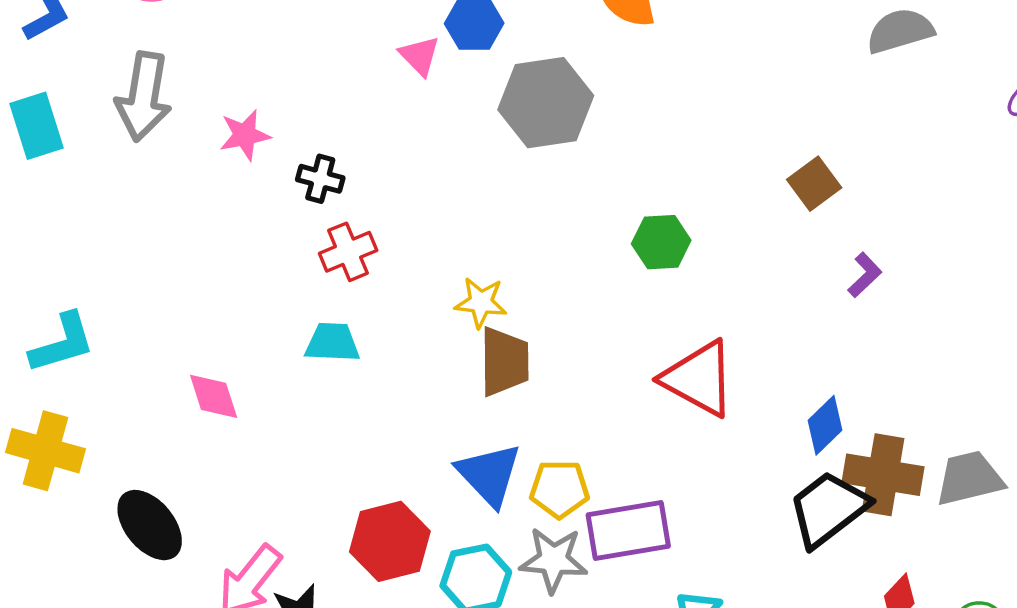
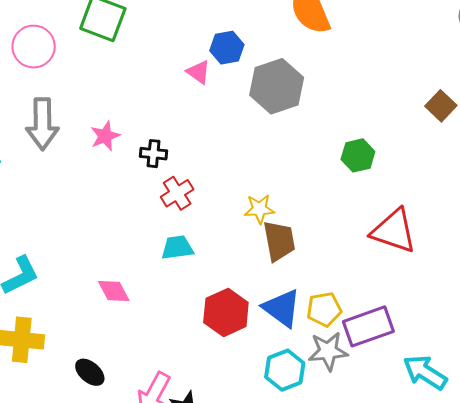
black ellipse: (150, 525) -> (90, 372), size x0.7
red hexagon: (390, 541) -> (226, 312), moved

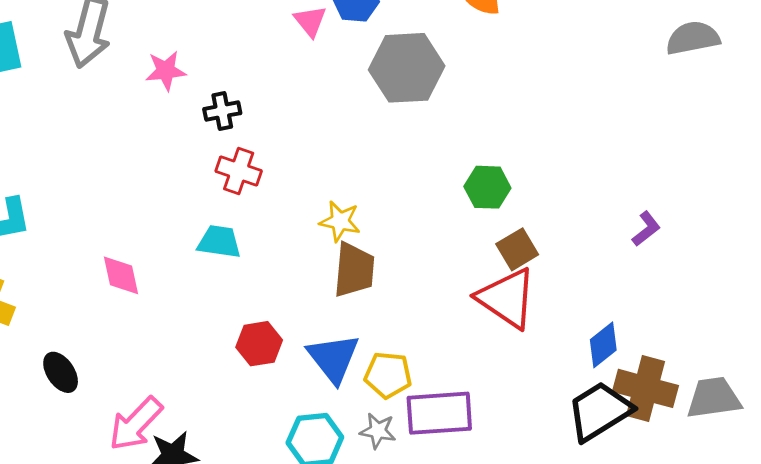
brown square: (441, 106) -> (517, 249), moved
black cross: (153, 154) -> (222, 111), turned -32
red cross: (177, 193) -> (239, 171), turned 36
red hexagon: (226, 312) -> (259, 344), size x0.7
gray star: (328, 351) -> (378, 431), size x0.7

